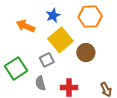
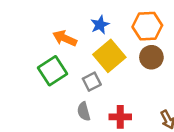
brown circle: (86, 53) -> (151, 57), moved
green square: (16, 68) -> (53, 71), moved

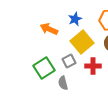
green square: (53, 71) -> (44, 68), moved
red cross: (120, 117) -> (93, 66), moved

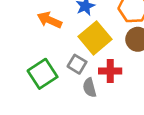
gray square: (69, 61) -> (77, 64), turned -32
gray semicircle: (63, 83) -> (89, 88), moved

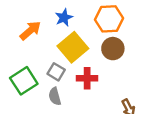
orange arrow: (49, 20) -> (30, 30), turned 115
gray semicircle: (89, 88) -> (55, 96), moved

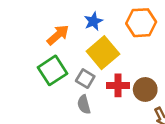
brown circle: (113, 49) -> (145, 89), moved
green square: (24, 81) -> (52, 70), moved

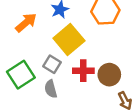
green square: (52, 70) -> (21, 75), moved

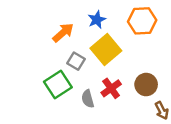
gray square: (52, 64) -> (76, 61), moved
red cross: (83, 71) -> (111, 88), moved, turned -36

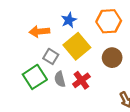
orange arrow: (63, 33) -> (39, 31), turned -144
brown circle: (146, 85) -> (112, 58), moved
gray semicircle: (88, 99) -> (60, 79), moved

